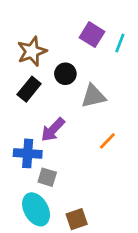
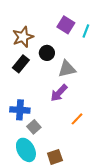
purple arrow: (53, 130) -> (59, 93), moved
orange line: (107, 141) -> (77, 119), moved
gray square: (47, 177) -> (34, 127), turned 32

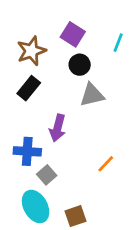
purple square: (66, 25) -> (73, 34), moved
black circle: (47, 53) -> (80, 65), moved
purple arrow: (59, 93) -> (58, 128), moved, turned -30

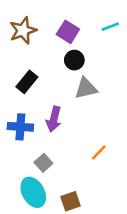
cyan line: (118, 43) -> (110, 27), moved, turned 48
brown star: (31, 51) -> (23, 31), moved
blue cross: (27, 151) -> (20, 127), moved

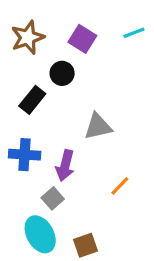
black circle: (74, 60) -> (62, 73), moved
gray triangle: (86, 88) -> (98, 126), moved
purple arrow: (54, 119) -> (65, 166), moved

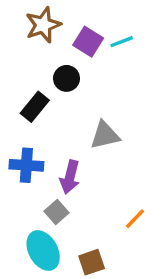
cyan line: (134, 33) -> (122, 42), moved
brown star: (28, 37) -> (43, 25), moved
orange line: (120, 186) -> (135, 219), moved

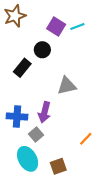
brown star: (43, 25) -> (15, 16), moved
blue cross: (26, 165) -> (17, 116), moved

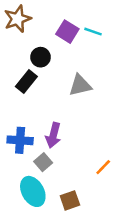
cyan line: (77, 26) -> (93, 32), turned 40
black circle: (42, 50) -> (41, 57), moved
gray triangle: (67, 86) -> (80, 85), moved

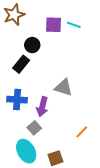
purple square: (67, 32) -> (53, 25), turned -30
gray triangle: (80, 85) -> (64, 87), moved, turned 30
blue cross: (20, 140) -> (17, 100), moved

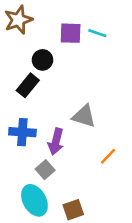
orange line: (82, 132) -> (108, 156), moved

